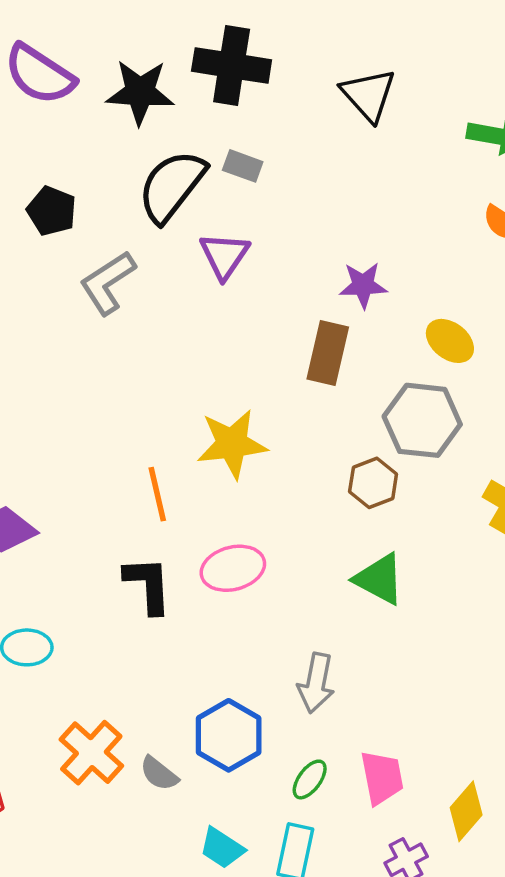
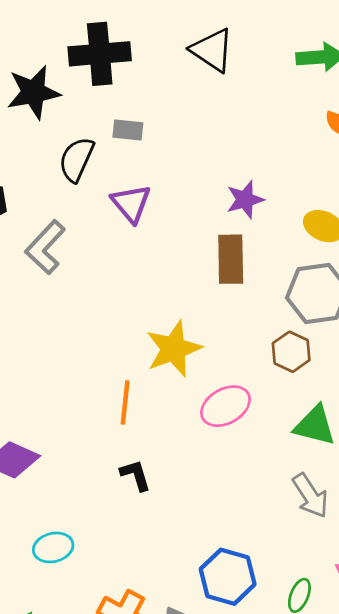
black semicircle: (172, 186) -> (76, 159), size x0.7
orange line: (157, 494) -> (125, 403), turned 33
pink ellipse: (233, 568) -> (226, 406), moved
black L-shape: (148, 585) -> (136, 475), size x0.7
gray arrow: (316, 683) -> (310, 496), moved, turned -30

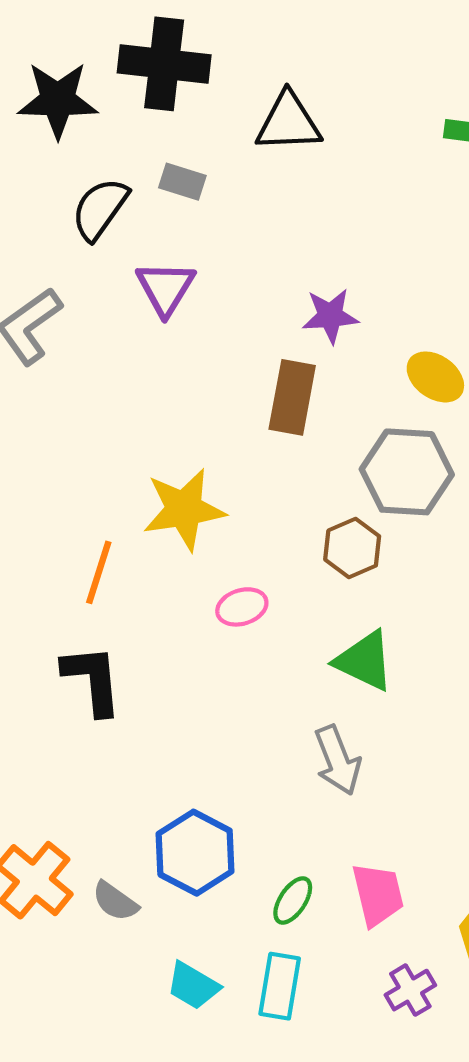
black triangle: (212, 50) -> (288, 122), moved, turned -48
pink ellipse: (226, 406) -> (242, 607), size x0.7
black L-shape: (136, 475) -> (92, 680), size x1.5

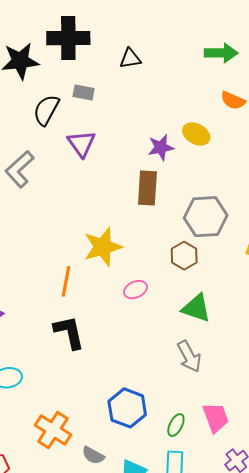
black triangle: (288, 122) -> (130, 59), size x0.7
yellow ellipse: (435, 377) -> (196, 134), moved
gray semicircle: (115, 901) -> (93, 455), moved

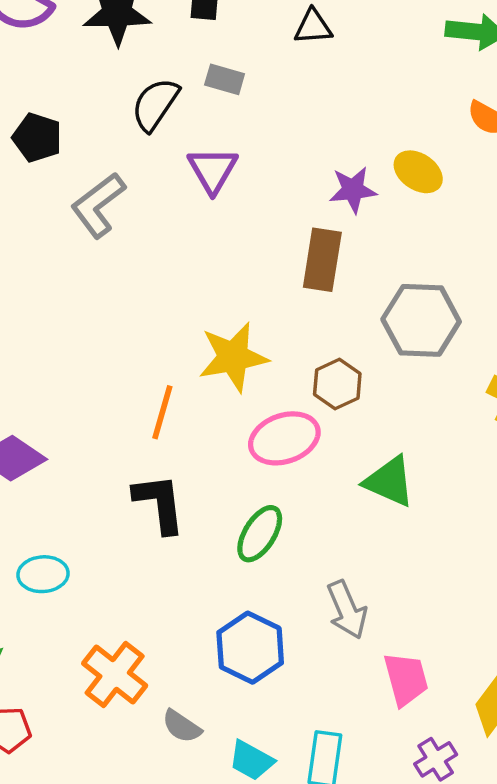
brown hexagon: (184, 256) -> (337, 384), moved
pink ellipse: (135, 290) -> (284, 438), size x1.6
gray arrow: (189, 356) -> (347, 610), moved
green ellipse: (176, 425) -> (260, 534), moved, size x1.4

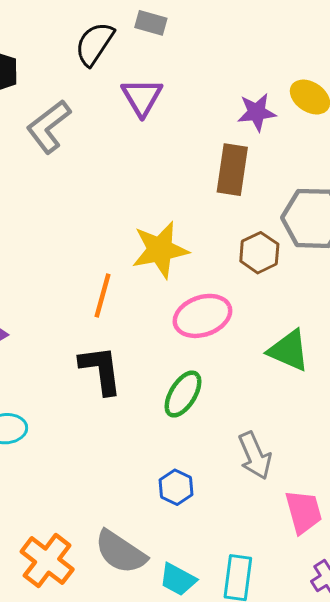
brown hexagon: (337, 384) -> (259, 253), moved
blue hexagon: (250, 648) -> (176, 487), size x0.6
orange cross: (115, 675) -> (47, 561), moved
gray semicircle: (182, 726) -> (121, 552), size x1.6

